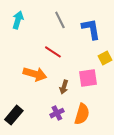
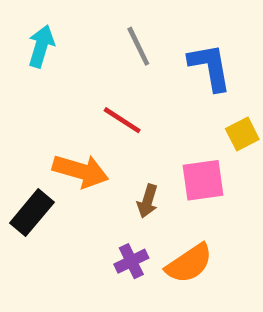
orange semicircle: (82, 114) -> (189, 263), turned 40
black rectangle: (14, 115) -> (32, 213), moved

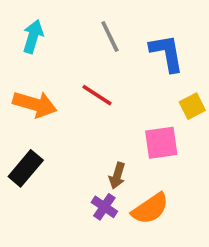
orange arrow: (81, 171) -> (35, 104), moved
brown arrow: (148, 201) -> (117, 176), moved
purple cross: (131, 261) -> (104, 207), turned -30

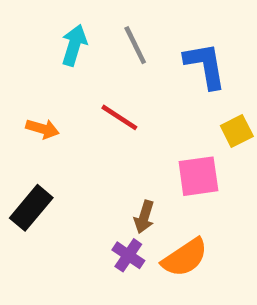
cyan arrow: (33, 36) -> (74, 45), moved
orange arrow: (35, 104) -> (42, 129), size x0.6

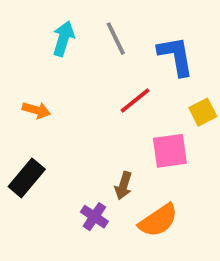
red line: (119, 117) -> (135, 100), moved, turned -72
purple cross: (128, 255) -> (94, 217), moved

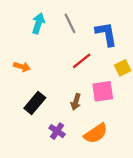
black rectangle: (27, 178) -> (35, 103), moved
brown arrow: (123, 186) -> (76, 102), moved

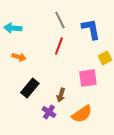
cyan arrow: (38, 23) -> (13, 28), moved, turned -102
red line: (82, 61) -> (59, 46), moved, turned -30
brown arrow: (76, 102) -> (61, 95), moved

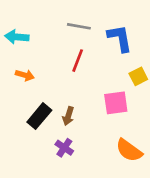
gray line: (60, 20) -> (79, 26), turned -54
brown arrow: (61, 95) -> (68, 116), moved
orange semicircle: (82, 114) -> (129, 150), moved, turned 70

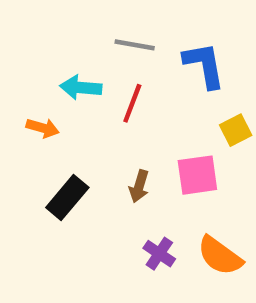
cyan arrow: (17, 37) -> (81, 88), moved
brown arrow: (68, 116) -> (139, 186), moved
purple cross: (64, 148) -> (159, 254), moved

